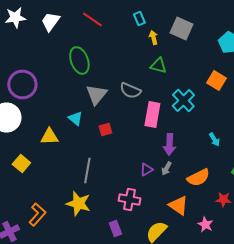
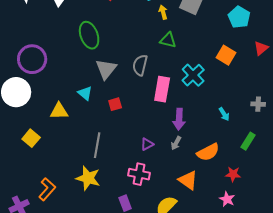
gray semicircle: (130, 90) -> (140, 65), turned 80
purple triangle: (146, 170) -> (147, 144), moved
pink star: (205, 224) -> (227, 199), moved

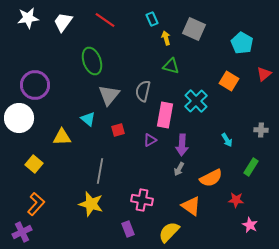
purple triangle: (147, 144) -> (150, 140), moved
orange L-shape: (47, 189) -> (36, 204), moved
pink star: (227, 199) -> (250, 225), moved

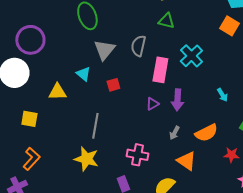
orange square: (229, 81) -> (229, 26), moved
purple triangle: (150, 140) -> (152, 104), moved
yellow square: (34, 164) -> (29, 119), turned -30
gray arrow: (179, 169) -> (174, 133), moved

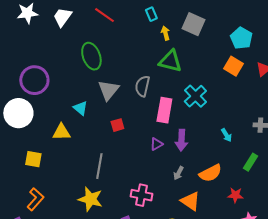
green triangle: (166, 21) -> (170, 61), size x1.4
cyan triangle: (83, 74) -> (80, 108), moved

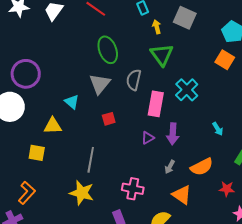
green ellipse: (91, 56) -> (108, 50), moved
green triangle: (170, 61) -> (162, 55), turned 40
yellow square: (33, 159) -> (37, 153), moved

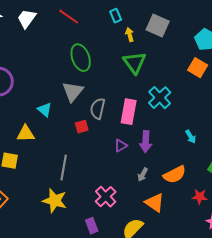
gray semicircle: (134, 80) -> (98, 109), moved
pink cross: (133, 189) -> (106, 197), turned 35

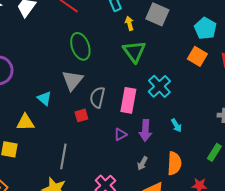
cyan arrow: (191, 137) -> (176, 125), moved
orange semicircle: (175, 175) -> (174, 163), turned -60

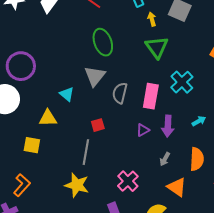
red square: (81, 115) -> (98, 125), moved
cyan arrow: (176, 125) -> (199, 121), turned -88

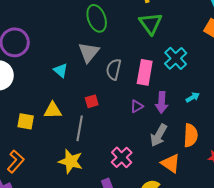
yellow triangle: (48, 118) -> (53, 110), moved
gray arrow: (165, 159) -> (159, 135), size x1.6

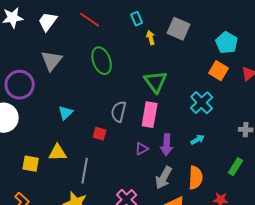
green triangle: (151, 23) -> (156, 82), moved
gray triangle: (89, 52) -> (52, 61), moved
cyan cross: (176, 58) -> (202, 103), moved
cyan triangle: (61, 70) -> (66, 113), turned 35
red square: (92, 101) -> (100, 134), moved, turned 32

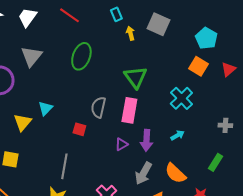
green ellipse: (102, 61) -> (81, 56), turned 40
yellow triangle: (58, 153) -> (22, 122), moved, turned -48
orange semicircle: (196, 178) -> (175, 173), turned 130

